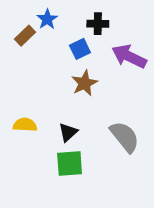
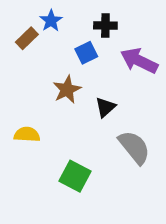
brown star: (84, 83) -> (67, 90), moved
black triangle: (68, 132) -> (105, 107), moved
green square: (70, 163) -> (75, 176), turned 32

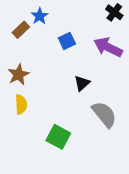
black cross: (105, 25) -> (114, 12), moved, turned 35
brown star: (67, 90) -> (18, 75), moved
yellow semicircle: (27, 134) -> (21, 104), turned 84

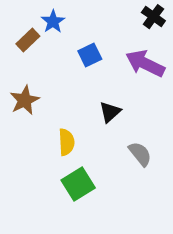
yellow semicircle: (21, 104) -> (66, 142), moved
gray semicircle: (104, 114) -> (140, 154), size x0.7
green square: (58, 137) -> (78, 184), turned 30

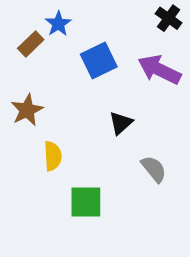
blue square: (90, 55) -> (99, 60), size x1.4
yellow semicircle: (66, 142) -> (53, 156), moved
green square: (78, 184) -> (86, 202), turned 32

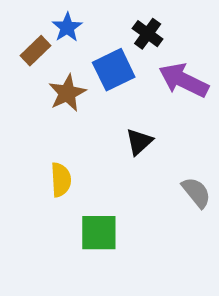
black cross: (169, 18) -> (148, 34), moved
brown star: (27, 110) -> (67, 93), moved
gray semicircle: (154, 169) -> (196, 192), moved

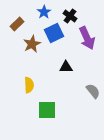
blue star: (67, 27) -> (44, 12), moved
purple arrow: (184, 80) -> (87, 38), turned -140
black triangle: (139, 142) -> (66, 67), turned 40

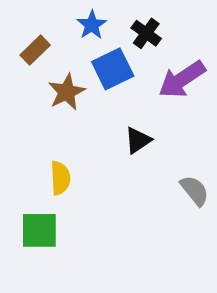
purple arrow: (87, 38) -> (182, 79), turned 80
black triangle: (66, 67) -> (138, 140), turned -32
green square: (47, 110) -> (39, 230), moved

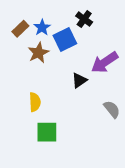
blue star: (92, 25) -> (42, 27), moved
purple arrow: (182, 79) -> (105, 62), moved
green square: (39, 230) -> (47, 132), moved

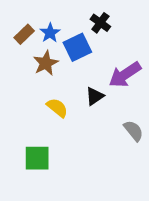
yellow semicircle: (35, 102) -> (57, 108), moved, turned -48
green square: (47, 132) -> (37, 158), moved

